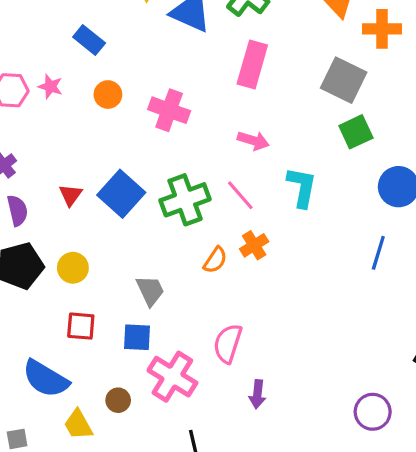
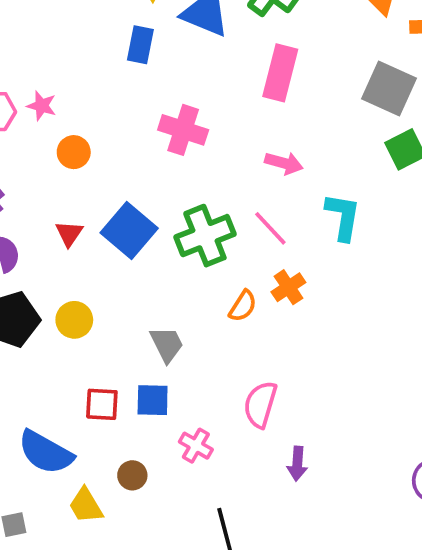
blue rectangle: (89, 40) -> (140, 45), moved, turned 64
orange circle: (108, 95) -> (74, 152), moved
red square: (81, 326) -> (102, 404), moved
pink cross: (172, 377) -> (196, 446), size x0.6

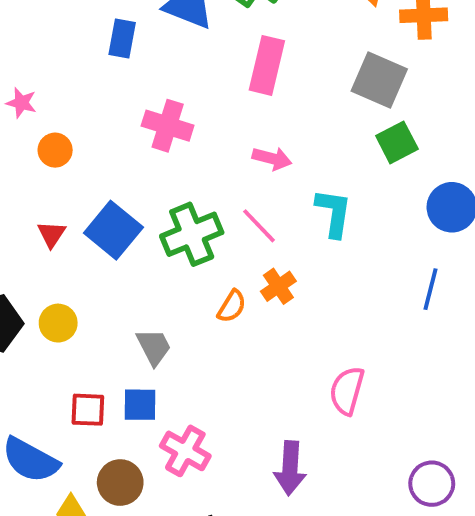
pink semicircle: (260, 404) -> (347, 391), moved
pink cross: (196, 446) -> (185, 451), size x1.4
purple arrow: (297, 464) -> (290, 468), size x1.5
brown circle: (132, 475) -> (120, 483), size x1.5

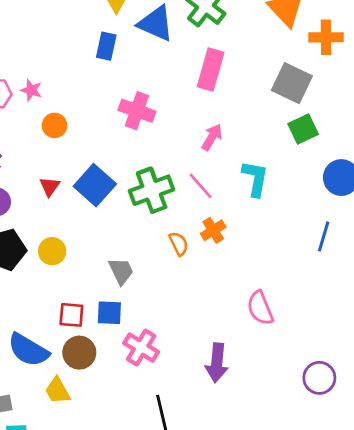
pink arrow: (272, 158) -> (212, 137), turned -76
orange semicircle: (232, 306) -> (179, 244), turned -60
pink semicircle: (347, 391) -> (260, 308), turned -40
brown circle: (120, 483) -> (79, 353), moved

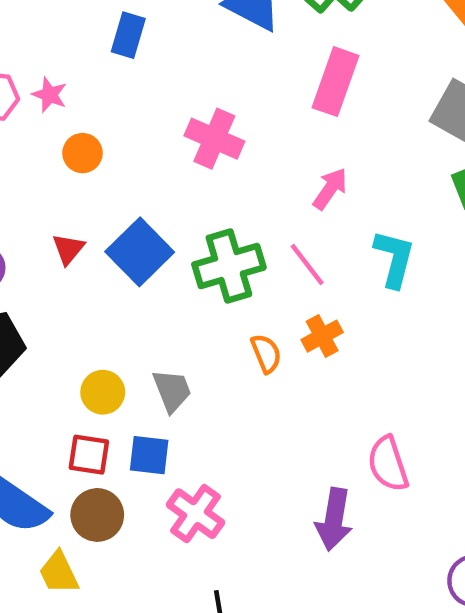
blue rectangle: (106, 46) -> (128, 35), moved
yellow circle: (52, 251) -> (103, 392), moved
purple arrow: (217, 363) -> (334, 519), moved

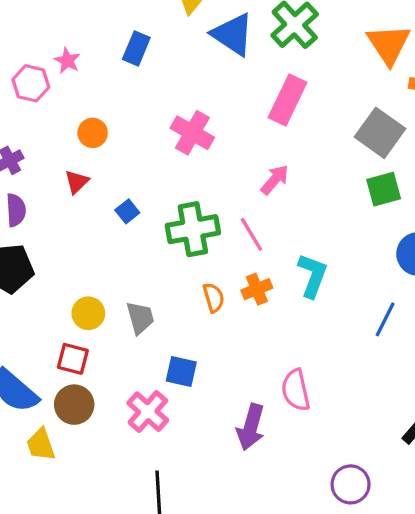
pink star: (50, 95) -> (67, 61), moved
red triangle: (68, 249) -> (77, 182), moved
blue square: (140, 252) -> (127, 211), size x0.5
cyan L-shape: (394, 259) -> (313, 275), moved
blue square: (149, 455) -> (181, 372), moved

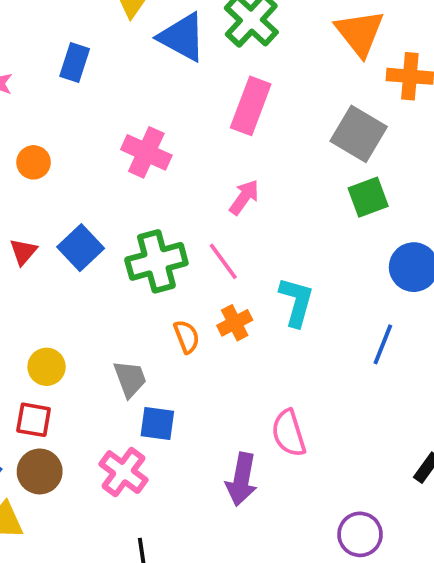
red triangle: (77, 182) -> (23, 252), moved
blue square: (127, 211) -> (81, 248), size x1.6
gray trapezoid: (140, 318) -> (130, 379), moved

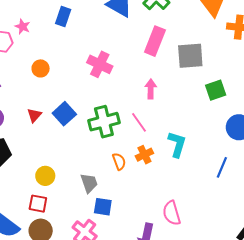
gray square: (359, 134) -> (190, 56), moved, turned -36
pink arrow: (244, 197) -> (151, 89), turned -36

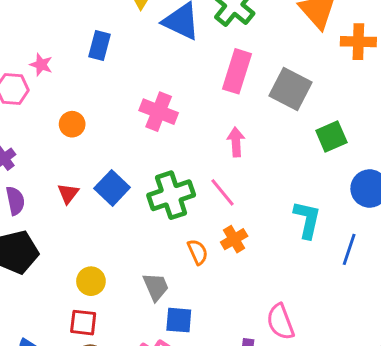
gray square: (190, 56) -> (290, 89), turned 36
cyan L-shape: (177, 144) -> (307, 220), moved

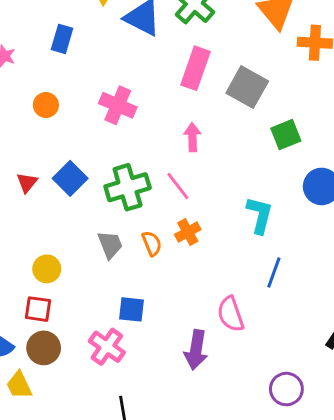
orange circle: (72, 124) -> (46, 105), moved
blue line: (349, 249) -> (274, 273), moved
gray trapezoid: (156, 287) -> (110, 245), moved

